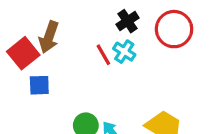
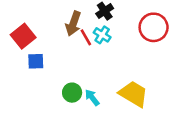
red circle: (174, 29) -> (154, 27), moved
brown arrow: (49, 37) -> (73, 24), moved

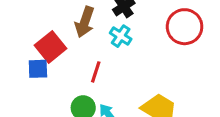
red square: (23, 36) -> (50, 47), moved
red line: (86, 37) -> (96, 72), moved, turned 48

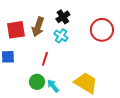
red square: (50, 47) -> (16, 30), moved, turned 30

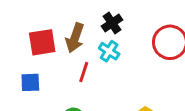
red line: (45, 59) -> (84, 72), moved

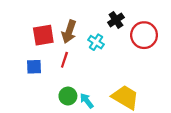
black cross: (112, 23) -> (116, 20), moved
red line: (84, 72) -> (64, 60), moved

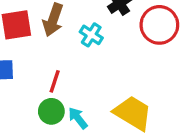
red line: (64, 60) -> (55, 81), moved

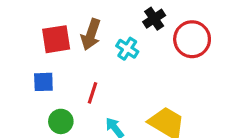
green circle: (51, 111) -> (61, 121), moved

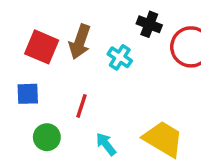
black cross: (154, 19) -> (149, 24), turned -35
red square: (56, 39) -> (42, 47), turned 32

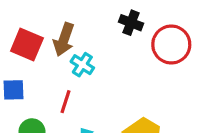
cyan cross: (120, 57) -> (82, 65), moved

